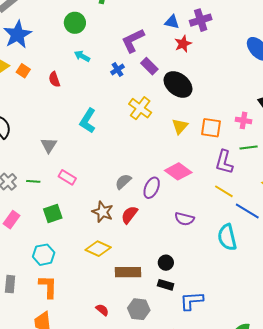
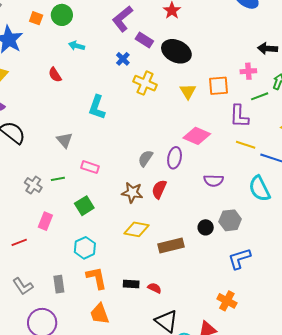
blue cross: (118, 69) -> (123, 59), moved
orange square: (23, 71) -> (36, 18), moved
black rectangle: (166, 285) -> (131, 284), moved
gray hexagon: (139, 309) -> (230, 220), moved

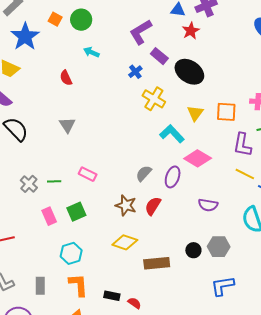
cyan L-shape: (97, 107) -> (172, 134), moved, turned 110
gray triangle: (65, 140) -> (67, 125), moved
pink rectangle: (45, 221) -> (49, 216), moved, turned -54

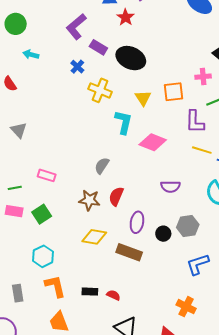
cyan L-shape: (172, 134) -> (123, 122), turned 65
purple ellipse: (173, 177) -> (137, 222), moved
pink rectangle: (49, 216) -> (14, 211), moved, turned -48
brown rectangle: (157, 263) -> (129, 252), turned 35

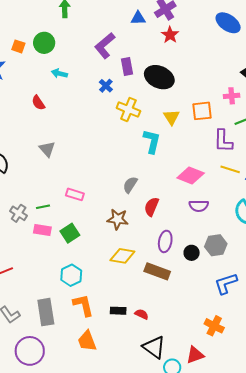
red star: (125, 17) -> (170, 35), moved
purple rectangle: (98, 47) -> (127, 66), turned 48
pink diamond: (153, 142) -> (191, 175), moved
red semicircle: (116, 196) -> (152, 207), moved
gray rectangle: (18, 293) -> (46, 312), size x1.5

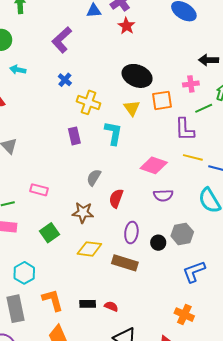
purple rectangle: (127, 66) -> (74, 136), moved
black ellipse: (159, 77) -> (137, 76), moved
green square: (70, 233) -> (50, 233), moved
cyan hexagon: (71, 275) -> (24, 273), moved

